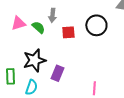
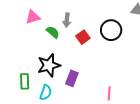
pink triangle: (18, 23) -> (33, 17), moved
red square: (68, 32) -> (83, 37), turned -32

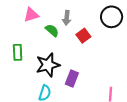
black circle: (111, 30) -> (112, 17), moved
green rectangle: (25, 81) -> (18, 52), moved

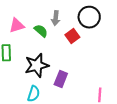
pink triangle: (31, 15) -> (17, 25), moved
black circle: (112, 17) -> (89, 17), moved

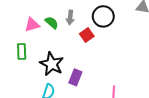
green semicircle: (41, 31) -> (52, 23), moved
black star: (37, 65) -> (52, 64), turned -30

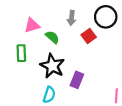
green semicircle: (52, 23) -> (52, 37), moved

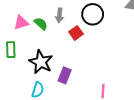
green semicircle: (52, 37) -> (41, 24), moved

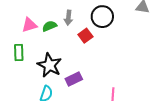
green semicircle: (41, 24) -> (49, 26), turned -64
purple rectangle: (65, 75) -> (74, 79), turned 42

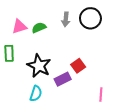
gray arrow: (68, 18) -> (66, 19), moved
red square: (85, 36) -> (78, 66), moved

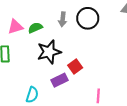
black star: (39, 66) -> (49, 52), moved, turned 30

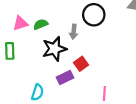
gray arrow: (63, 19) -> (74, 32), moved

